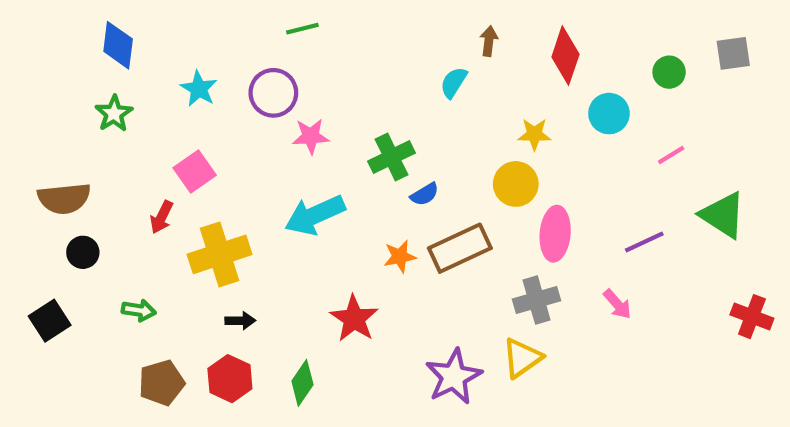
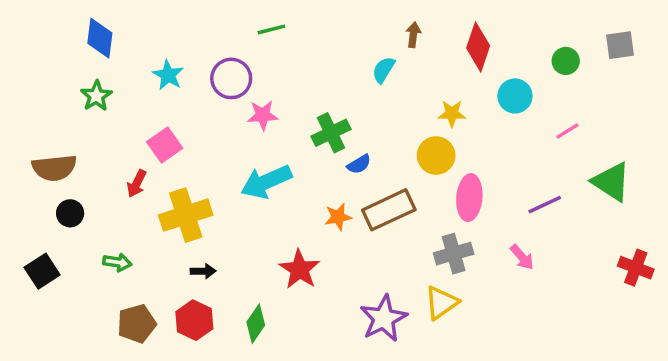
green line: (302, 29) -> (271, 29), moved

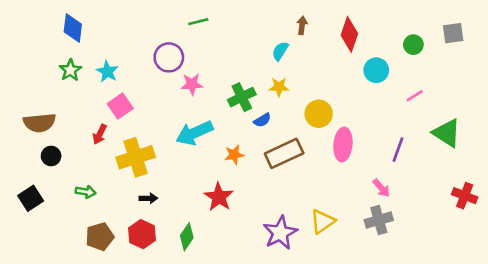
cyan star: (168, 75) -> (107, 71), moved
yellow star: (452, 113) -> (279, 87), moved
purple line: (545, 205) -> (398, 150), turned -45
orange star: (338, 217) -> (234, 155), moved
gray cross: (454, 254) -> (379, 220), moved

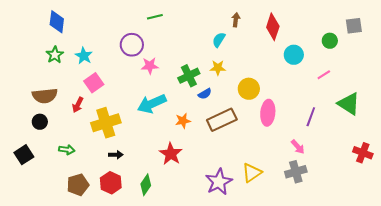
green circle: (413, 45) -> (330, 41), moved
brown semicircle: (40, 123) -> (45, 96), moved

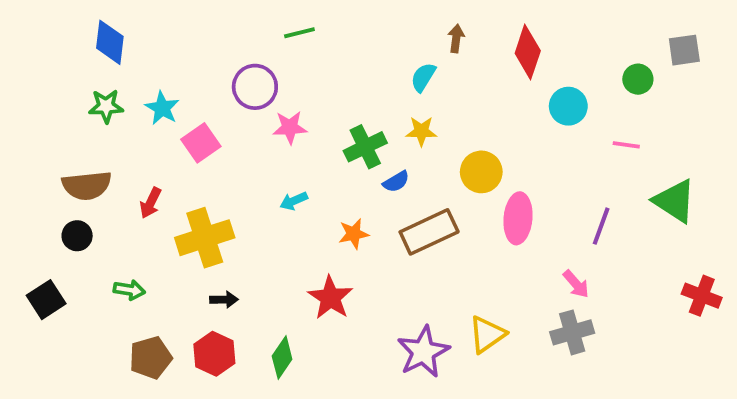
green star: (55, 55) -> (106, 106), turned 30
pink line: (324, 75) -> (626, 145), turned 40
pink square: (94, 83) -> (201, 143), moved
cyan arrow: (152, 104) -> (294, 201), size x0.5

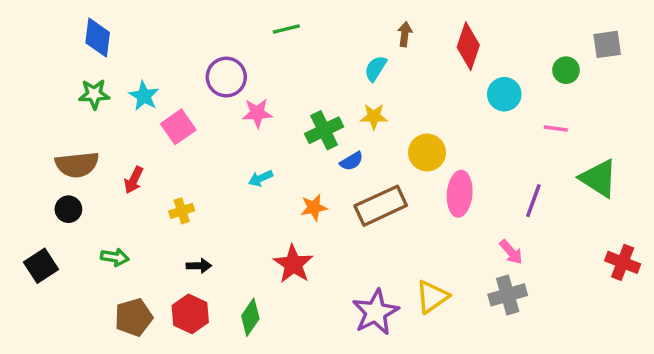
green line: (299, 33) -> (286, 29), moved
yellow cross: (205, 238) -> (182, 211), size x0.5

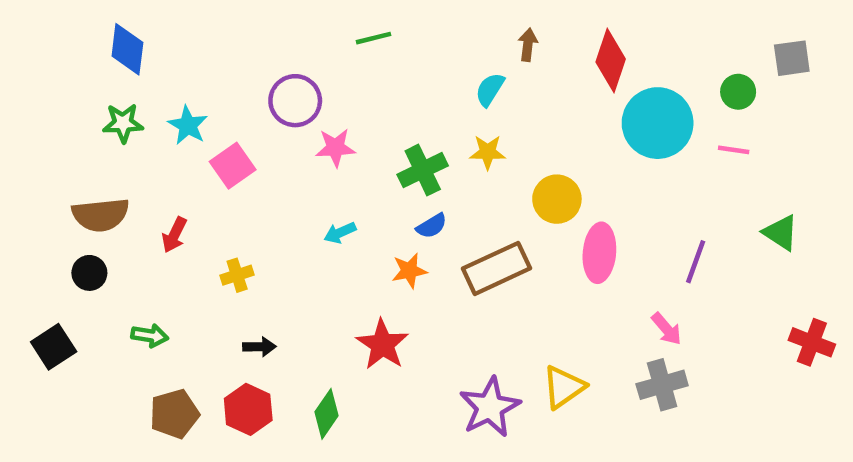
cyan circle: (504, 94) -> (658, 123), size x1.6
pink line: (556, 129) -> (734, 150), moved
blue semicircle: (352, 161) -> (432, 226), moved
green triangle: (599, 178) -> (781, 233), size x0.7

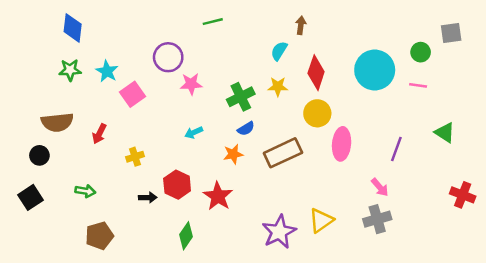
red diamond: (611, 60) -> (316, 73), moved
black circle: (89, 273) -> (39, 155), moved
red hexagon: (248, 409) -> (177, 185), moved

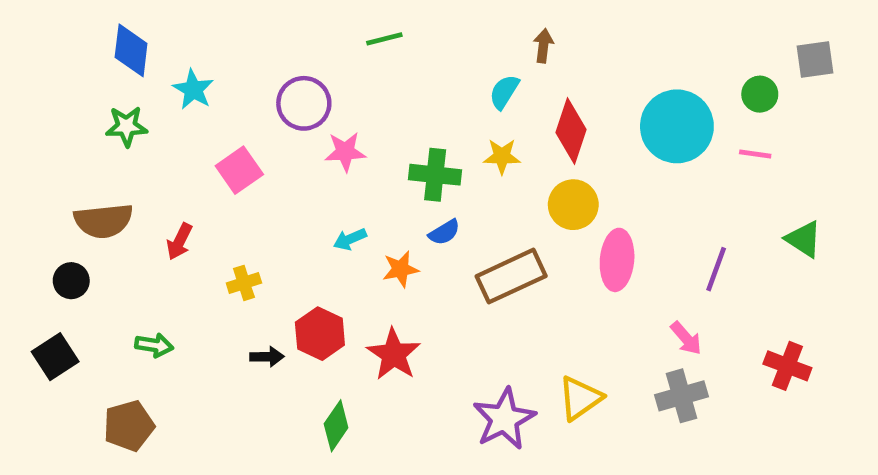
cyan star: (107, 71) -> (193, 90), moved
green cross: (241, 97) -> (435, 175), turned 32
orange star: (233, 154) -> (401, 269), moved
red cross: (463, 195) -> (787, 366), moved
brown pentagon: (99, 236) -> (129, 426), moved

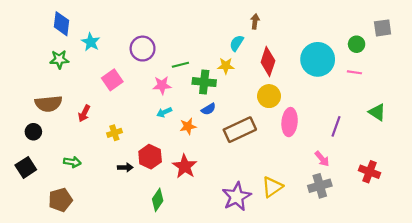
green line: (384, 39) -> (180, 65), moved
pink star: (345, 152) -> (162, 85), moved
yellow star: (502, 156) -> (226, 66), moved

